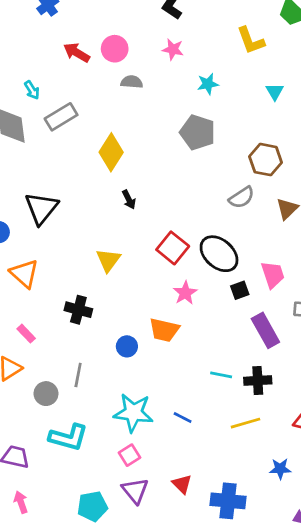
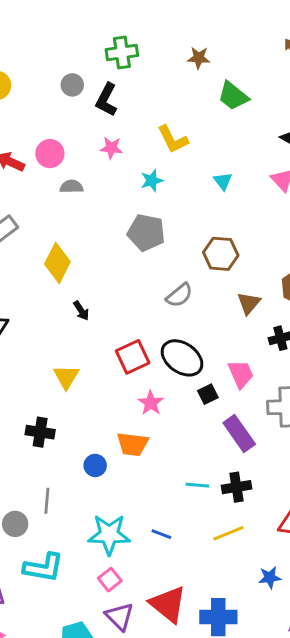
yellow L-shape: (251, 41) -> (173, 139), moved
gray semicircle: (242, 198) -> (179, 295), moved
red square: (173, 248) -> (133, 357), turned 32
red triangle: (182, 484) -> (168, 604), size x1.8

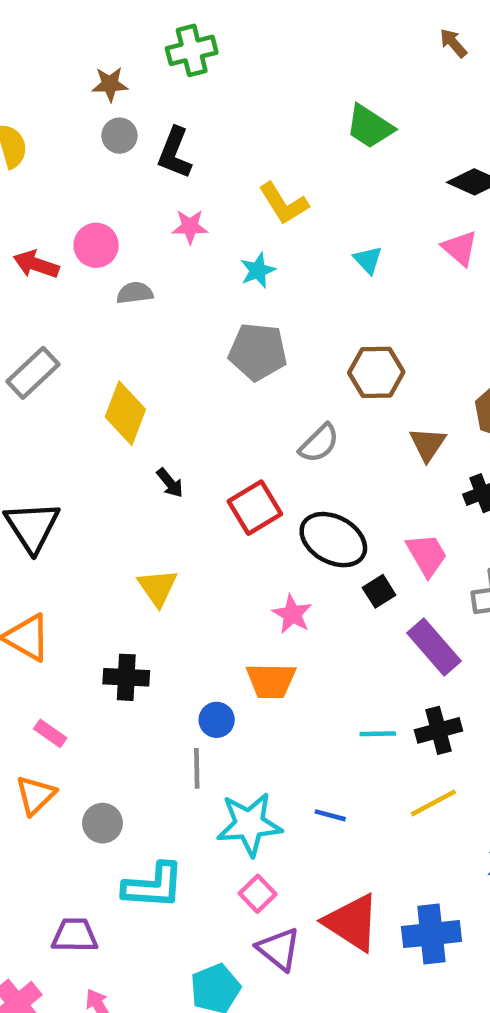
green cross: (122, 53) -> (192, 50), moved
brown star: (199, 58) -> (110, 84), moved
red square: (133, 357) -> (255, 508), moved
gray line: (47, 501) -> (197, 768), moved

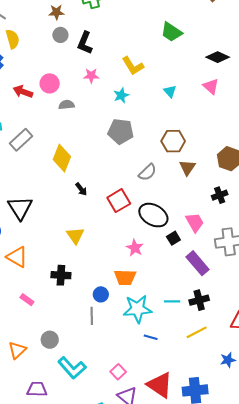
brown triangle: (428, 444) -> (187, 168), moved
orange triangle: (36, 795) -> (17, 350), moved
cyan star: (249, 824) -> (137, 309), moved
cyan L-shape: (153, 886) -> (72, 368), turned 44

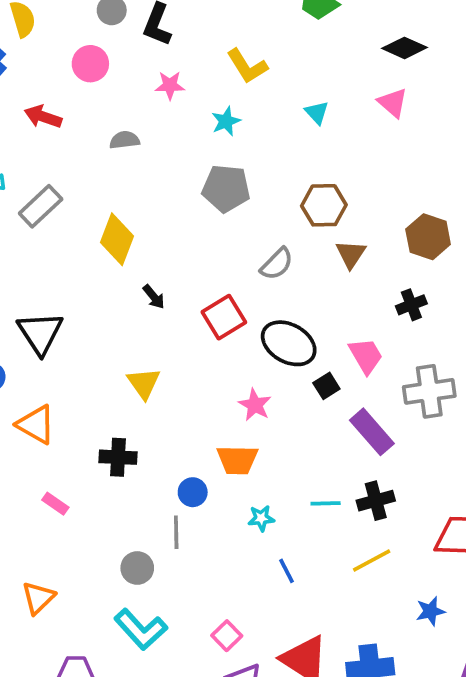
pink circle: (50, 83) -> (90, 64), moved
cyan star: (137, 309) -> (261, 518), size x0.5
blue line: (151, 337) -> (286, 571), turned 48
gray circle: (50, 340) -> (137, 568), moved

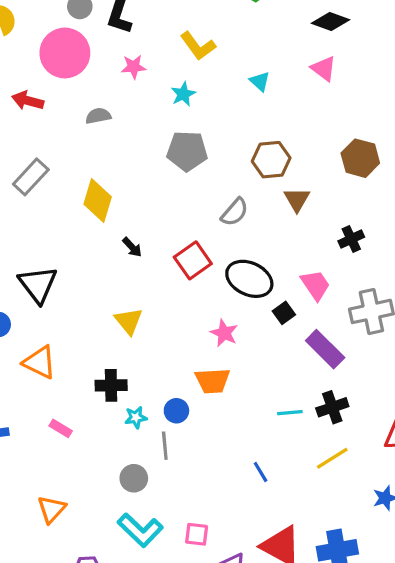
pink circle: (90, 64) -> (65, 53), size x1.6
brown hexagon: (428, 237) -> (360, 158), moved
cyan star: (261, 518) -> (136, 417), moved
pink square: (227, 636) -> (197, 534), moved, turned -35

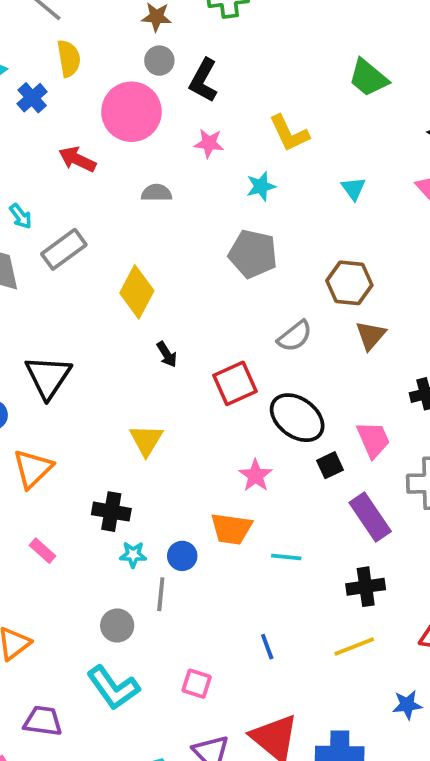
orange triangle: (40, 362) -> (33, 469), turned 39
cyan line: (290, 413) -> (286, 557), moved
pink square: (197, 534) -> (197, 684), moved

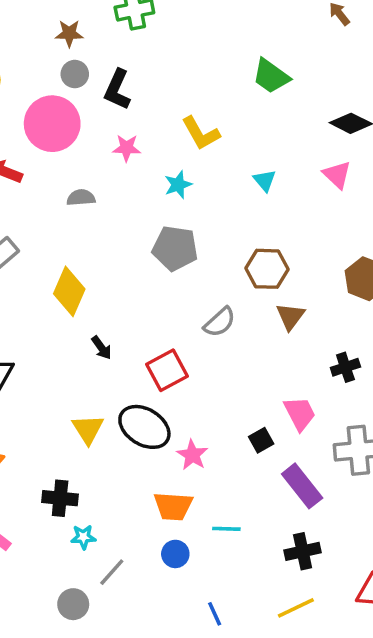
black ellipse: (297, 418) -> (144, 427), moved
blue circle: (182, 556) -> (175, 554), moved
gray line: (161, 594) -> (112, 572), turned 40

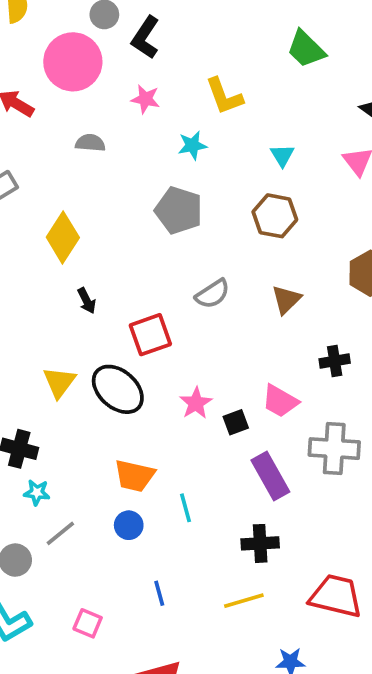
brown hexagon: (267, 269) -> (275, 216), moved
pink trapezoid: (300, 413) -> (280, 401), turned 138
pink star: (192, 455) -> (196, 403), moved
cyan line: (226, 529) -> (185, 508), turned 64

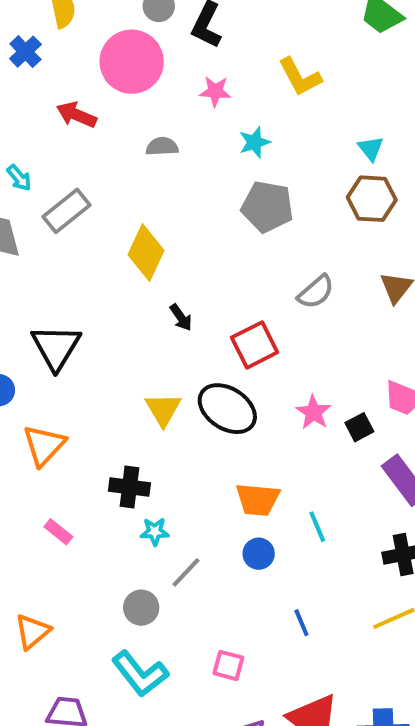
cyan star: (192, 145) -> (254, 142), moved
cyan triangle: (282, 155) -> (371, 149), moved

